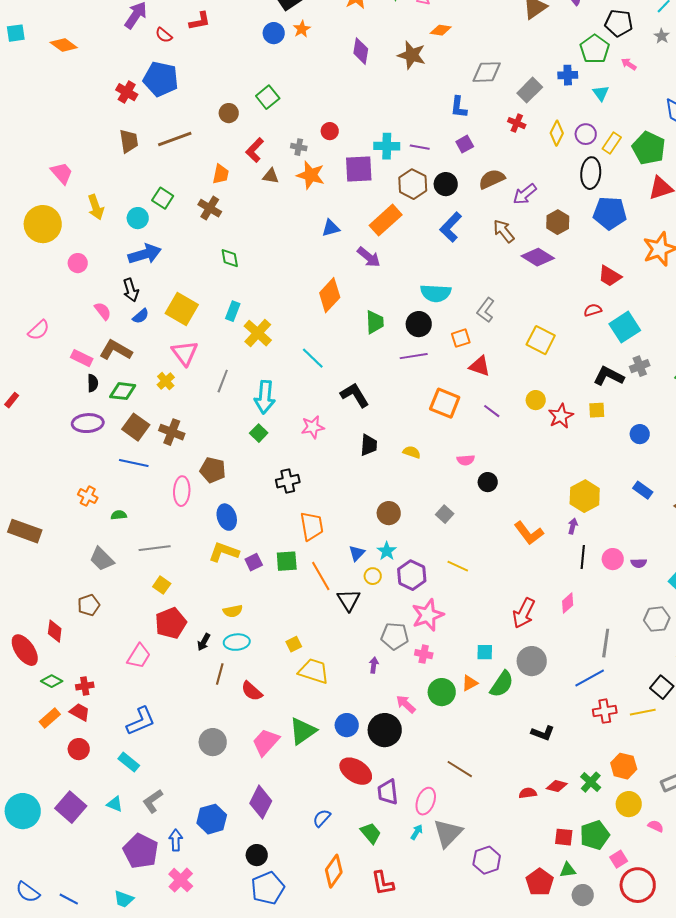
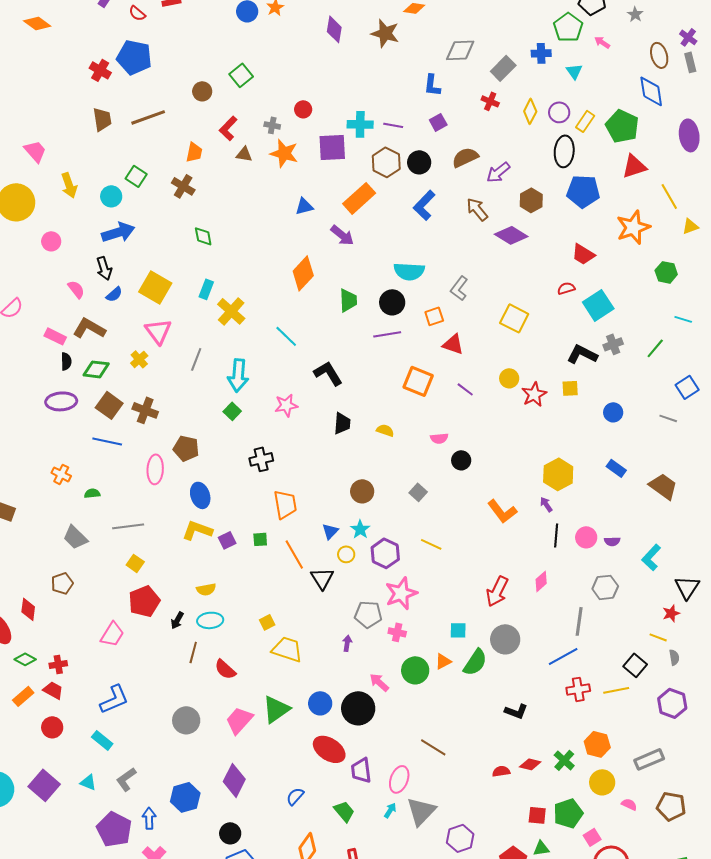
purple arrow: (573, 526) -> (546, 504), turned -49
green square: (287, 561) -> (260, 539), size x0.7
gray hexagon: (657, 619) -> (605, 587), moved

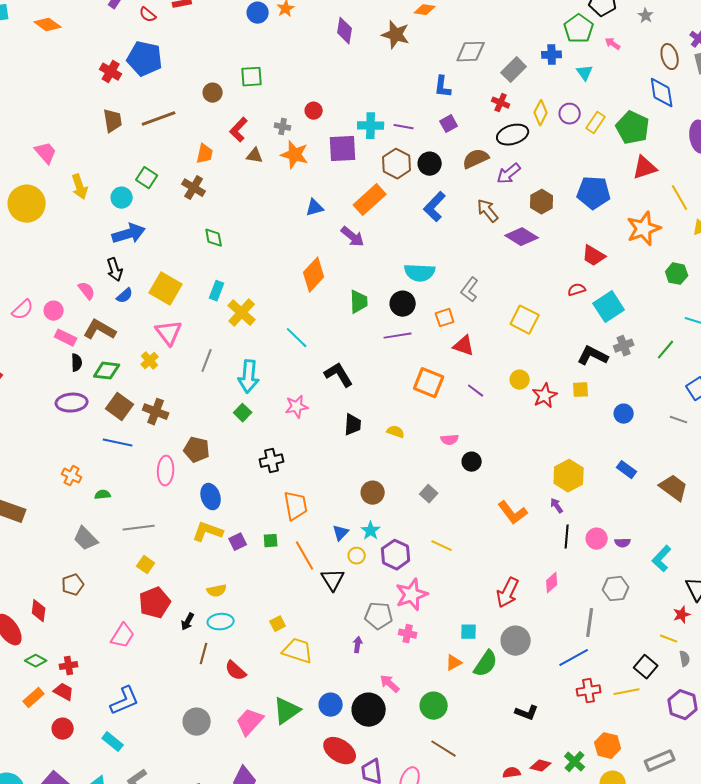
green square: (241, 75) -> (252, 77), turned 35
black ellipse: (564, 151) -> (513, 135), moved, turned 68
pink circle: (51, 241) -> (54, 311), moved
green circle: (415, 670) -> (434, 706), moved

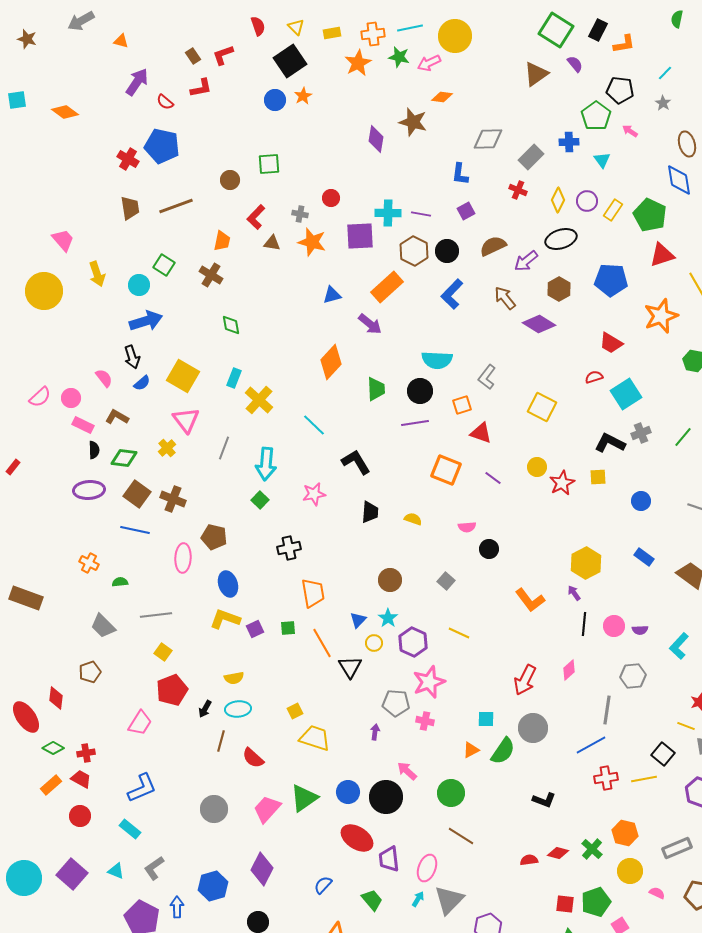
purple diamond: (345, 31) -> (376, 139), moved
black ellipse: (513, 135) -> (561, 239), moved
brown L-shape: (100, 330) -> (117, 417), size x0.7

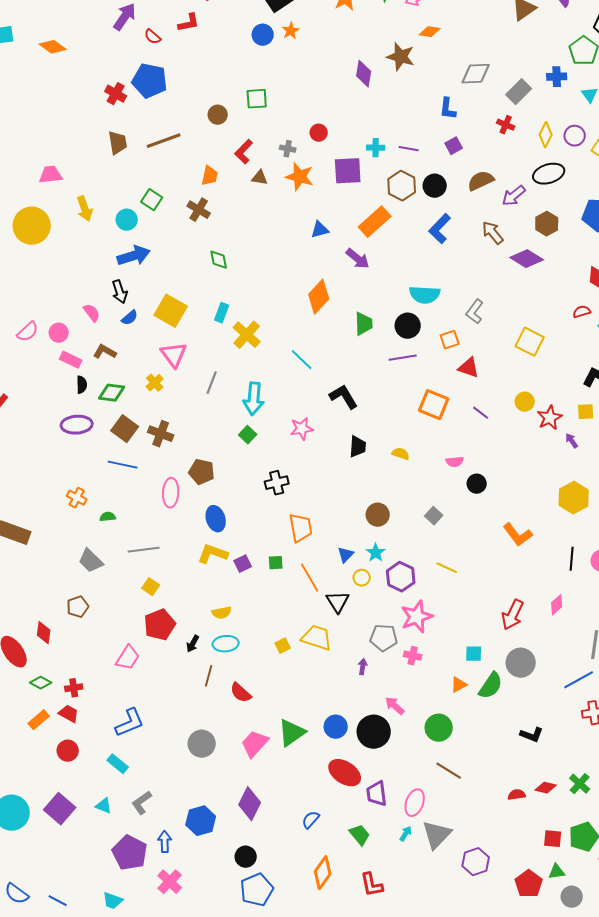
cyan cross: (388, 213) -> (376, 148), size x0.7
pink trapezoid: (63, 240) -> (51, 175), turned -55
purple arrow: (574, 593) -> (572, 441), moved
yellow trapezoid: (315, 738) -> (317, 638), moved

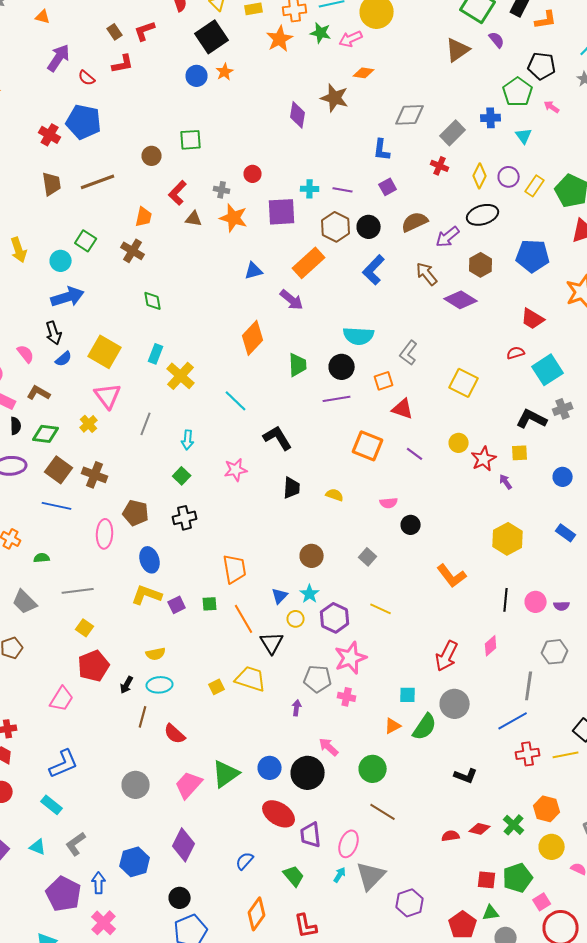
cyan arrow: (254, 399) -> (188, 440), size x0.6
black cross: (277, 483) -> (185, 518), moved

